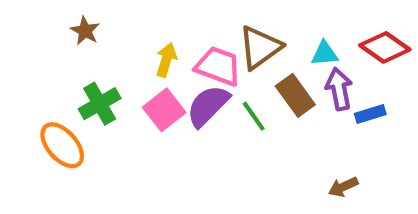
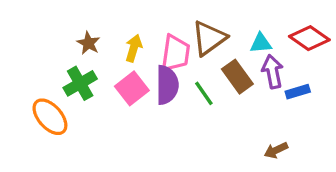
brown star: (85, 31) -> (88, 43), moved
pink trapezoid: (218, 66) -> (175, 53), turned 78
purple semicircle: (208, 106) -> (167, 85), turned 135

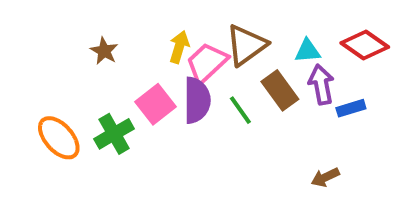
yellow arrow: (134, 48) -> (179, 47), moved
pink trapezoid: (175, 53) -> (207, 63), turned -141
green cross: (80, 83) -> (114, 134), moved

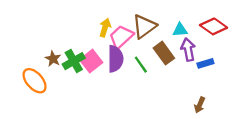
brown star: (104, 51) -> (53, 59), moved
green cross: (114, 134) -> (74, 61), moved
brown arrow: (325, 177) -> (200, 105), moved, turned -42

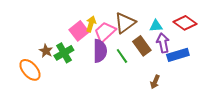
pink square: (91, 61) -> (79, 31), moved
blue rectangle: (205, 63) -> (178, 55), size x1.5
brown arrow: (200, 105) -> (155, 82), moved

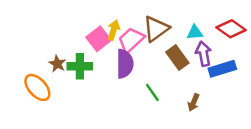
green cross: (64, 53) -> (80, 66), turned 30
green line: (122, 56) -> (152, 92), moved

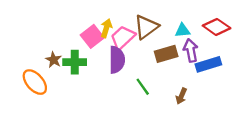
brown rectangle: (177, 57) -> (166, 54), turned -70

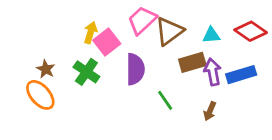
yellow arrow: (106, 28) -> (91, 33), moved
pink trapezoid: (123, 38) -> (142, 20), moved
purple arrow: (191, 50) -> (213, 72), moved
brown star: (54, 60) -> (46, 69), moved
green cross: (75, 62) -> (86, 72), turned 35

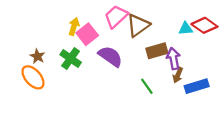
cyan triangle: (211, 35) -> (186, 29), moved
purple semicircle: (135, 69) -> (110, 56), turned -55
blue rectangle: (241, 75) -> (197, 86), moved
green line: (165, 100) -> (147, 86), moved
brown arrow: (210, 111) -> (178, 75), moved

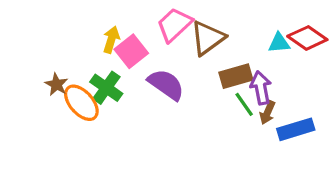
orange ellipse: (33, 77) -> (81, 103), moved
green line: (147, 86) -> (244, 104), moved

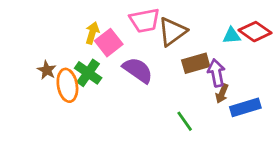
pink trapezoid: (174, 25) -> (145, 20), turned -148
orange ellipse: (81, 103) -> (67, 85), turned 32
green line: (244, 104) -> (185, 121), moved

